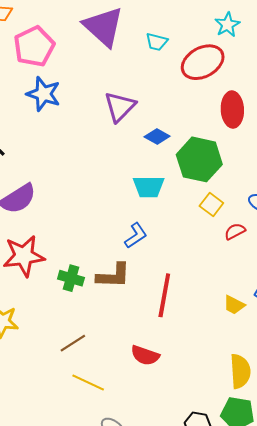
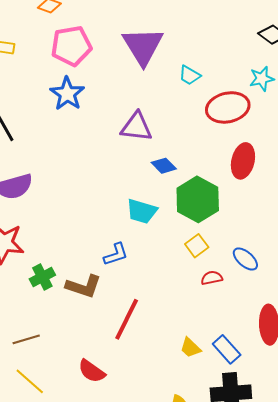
purple triangle: (120, 107) -> (136, 127), turned 36
green cross: (71, 278) -> (42, 277), turned 30

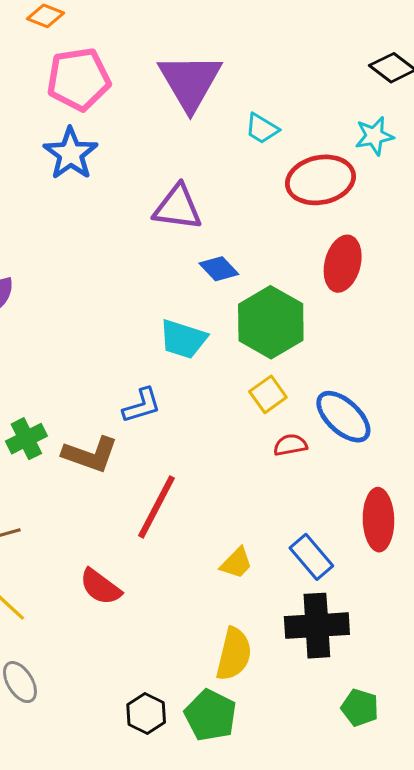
blue ellipse: (245, 259) -> (343, 417), size x1.4
yellow trapezoid: (190, 348) -> (236, 563), moved, turned -90

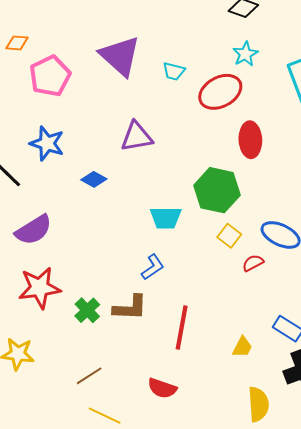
blue star: (71, 154) -> (47, 143), moved
blue diamond: (219, 269) -> (94, 179), moved

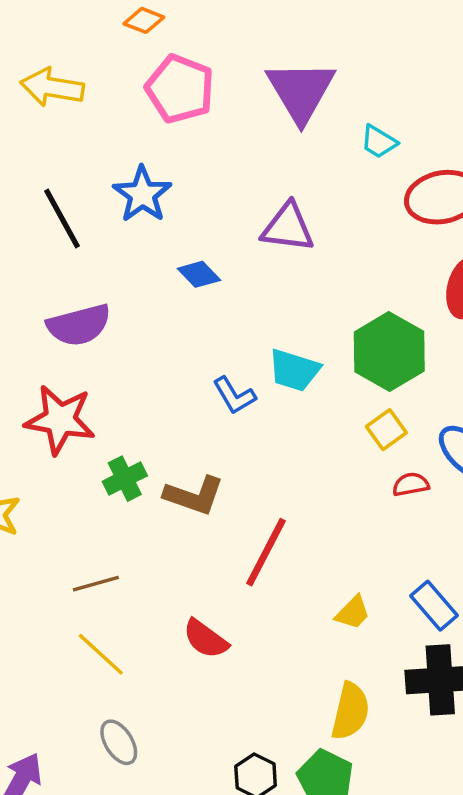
pink pentagon: (50, 76) -> (180, 89), turned 30
blue L-shape: (153, 267) -> (234, 396), moved, turned 76

